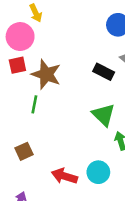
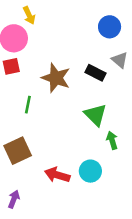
brown star: (46, 74) -> (56, 78), moved
brown square: (24, 151) -> (18, 151), size x1.5

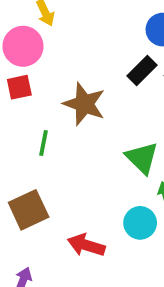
black rectangle: (95, 73) -> (142, 70), moved, turned -72
cyan circle: (90, 171) -> (140, 223), moved

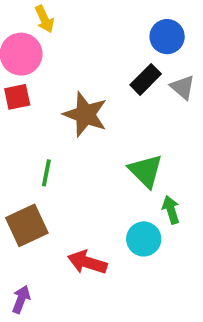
green line: (43, 143) -> (46, 173), moved

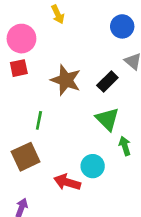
yellow arrow: (44, 19) -> (58, 14), moved
black rectangle: (146, 79) -> (107, 81), moved
cyan circle: (144, 239) -> (93, 166), moved

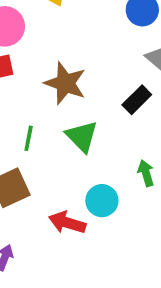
black rectangle: (107, 81) -> (137, 100), moved
green triangle: (107, 119) -> (82, 136), moved

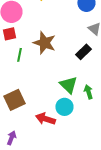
green triangle: (82, 136) -> (68, 85), moved
green line: (29, 138) -> (19, 55), moved

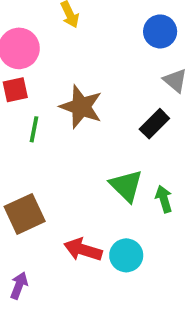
cyan circle: (64, 107) -> (126, 255), moved

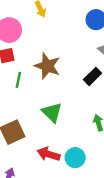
green triangle: (126, 186) -> (52, 112), moved

